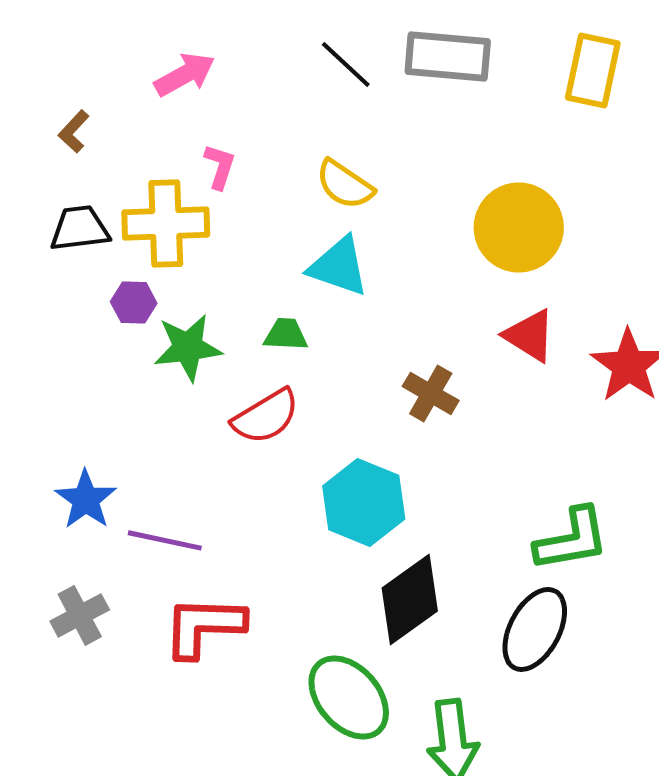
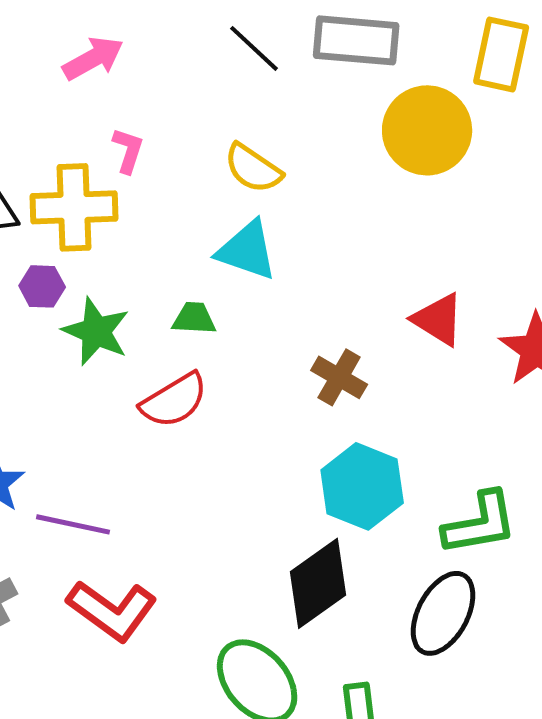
yellow circle: (519, 227) -> (427, 130), moved
green star: (188, 347) -> (96, 331), turned 30
cyan hexagon: (364, 502) -> (362, 486), moved
red L-shape: (204, 626) -> (112, 610), turned -146

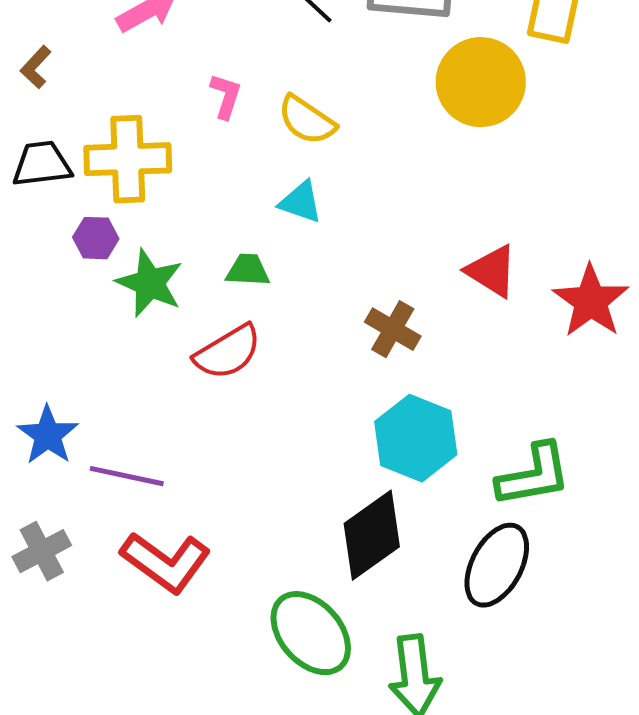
pink L-shape: (128, 150) -> (226, 96), moved
cyan triangle: (247, 250) -> (301, 202), size x0.7

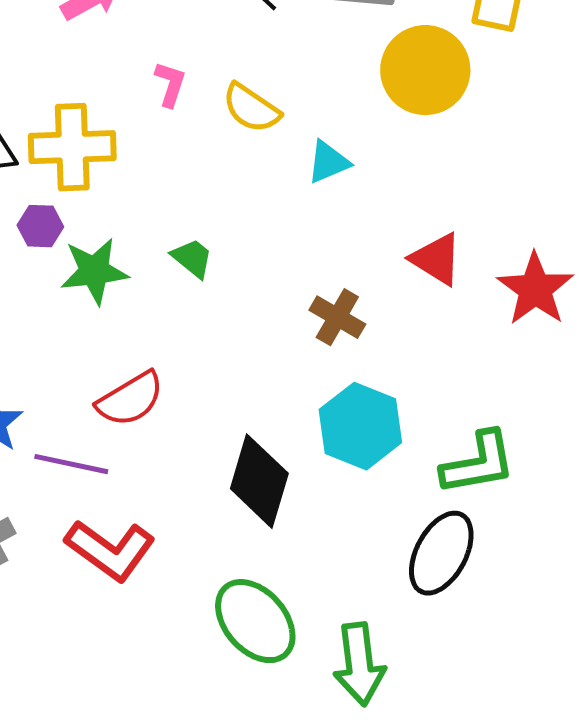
cyan triangle: (301, 202) -> (328, 162), moved, turned -42
green trapezoid: (248, 270) -> (192, 258), turned 36
green star: (150, 283) -> (94, 271), turned -30
red semicircle: (228, 352) -> (130, 399), moved
black diamond: (372, 535) -> (259, 481), moved, turned -38

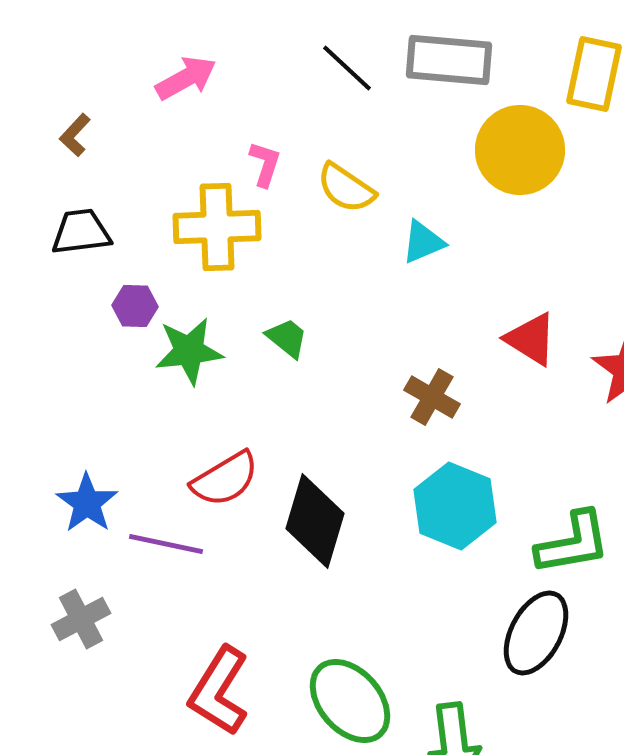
yellow cross: (72, 147) -> (217, 227), moved
black diamond: (259, 481) -> (315, 521), moved
red L-shape: (110, 550) -> (219, 691), moved, turned 86

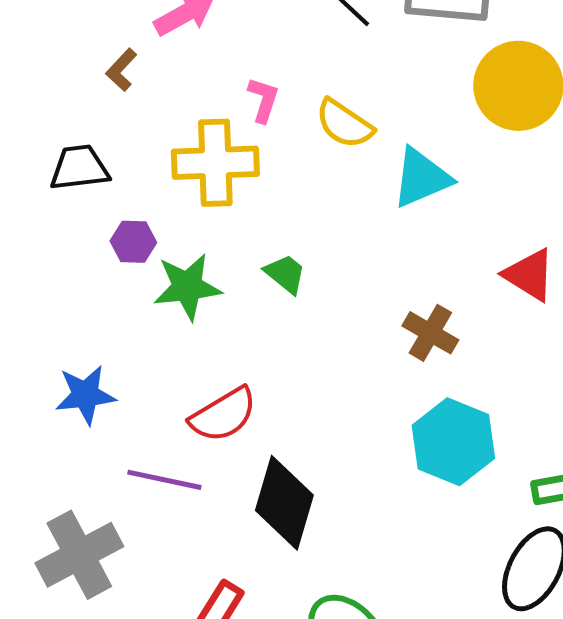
brown L-shape: (75, 135) -> (121, 70), moved
cyan triangle: (423, 242) -> (421, 178), size x1.4
blue star: (87, 503) -> (85, 395), moved, turned 30
black diamond: (315, 521) -> (284, 503), moved
gray cross: (81, 619) -> (79, 555), size x1.5

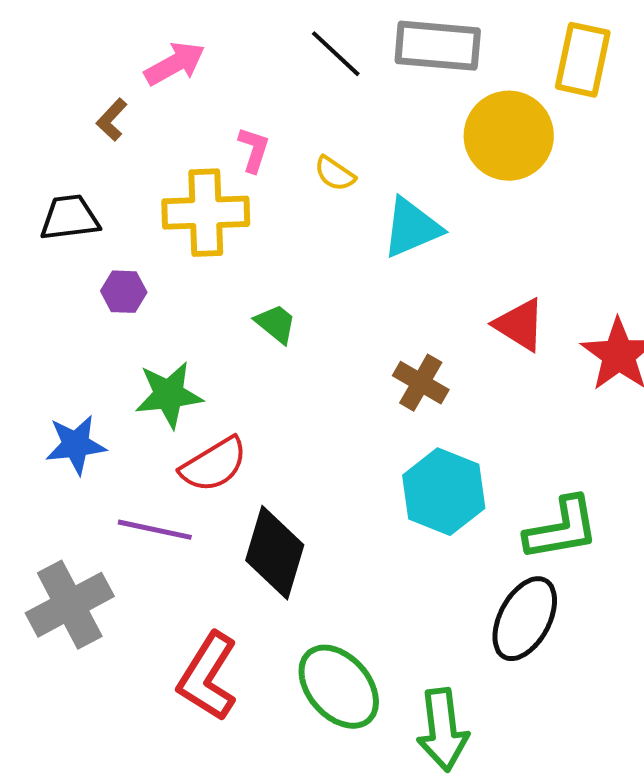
yellow semicircle: (344, 124) -> (335, 174), size x0.7
green star: (187, 287) -> (169, 395), moved

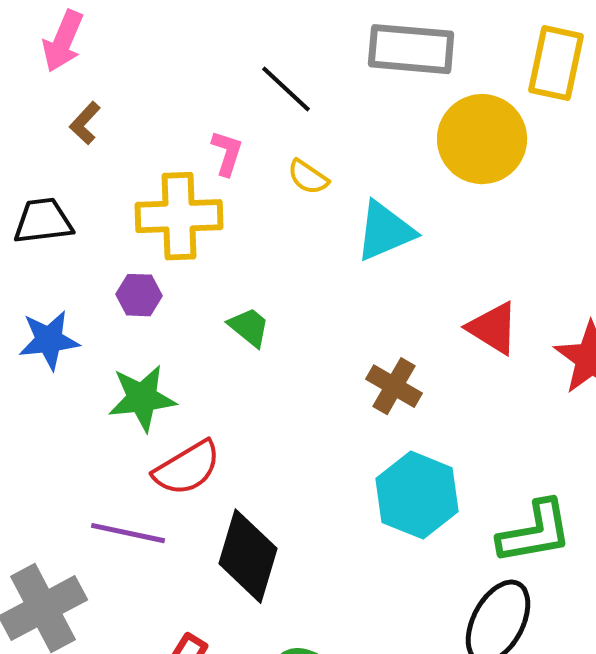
black line: (336, 54) -> (286, 89), moved
pink arrow: (175, 64) -> (63, 41), moved, turned 142
purple hexagon: (124, 292) -> (139, 295), moved
blue star: (76, 445) -> (49, 340), moved

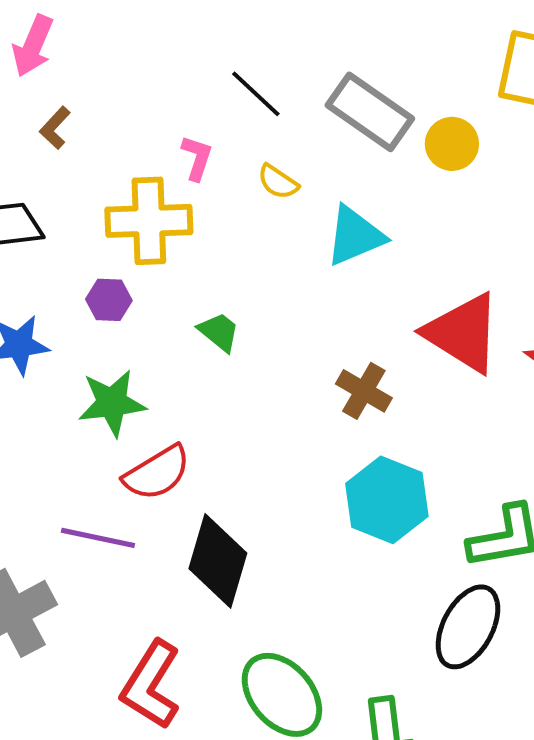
gray rectangle: (411, 49) -> (370, 112), moved, turned 30
yellow circle: (482, 139) -> (452, 144), size x0.6
red triangle: (493, 328) -> (463, 333), size x1.5

